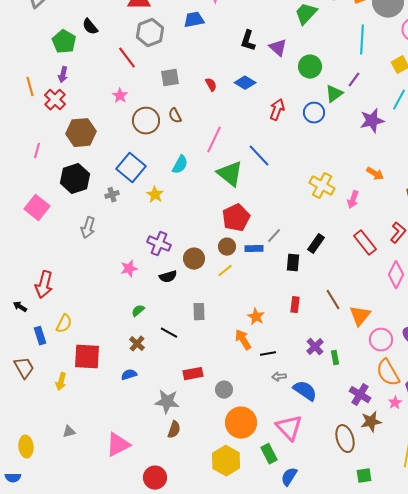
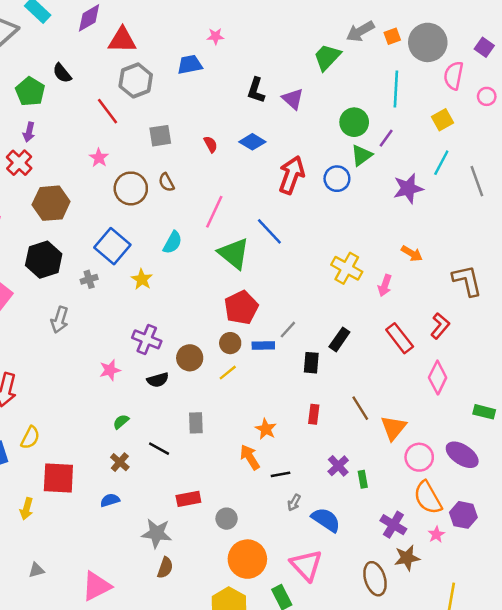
green circle: (310, 67) -> (354, 122), moved
red arrow: (277, 110) -> (292, 175), size x1.4
gray arrow: (279, 377) -> (294, 503), turned -56

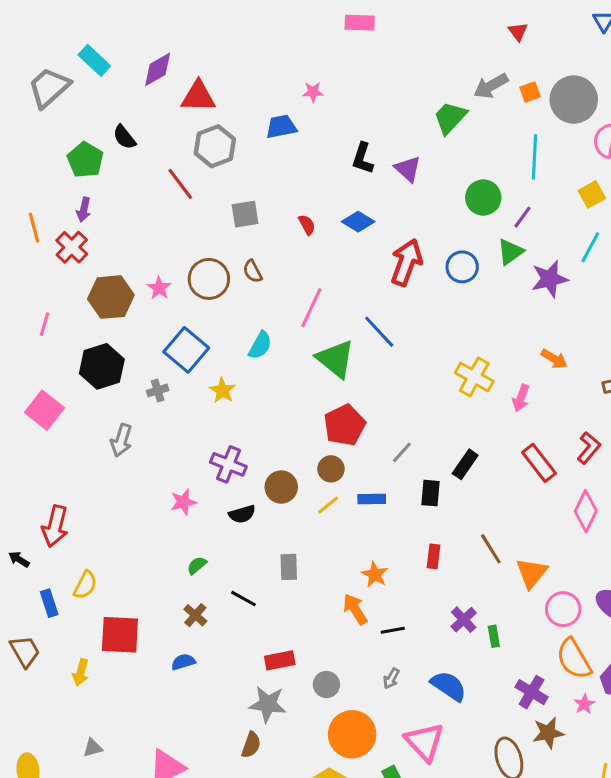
green triangle: (362, 155) -> (510, 252), moved
pink star: (99, 158) -> (159, 288), moved
blue rectangle: (263, 346) -> (372, 499), moved
gray arrow: (294, 503) -> (391, 678), moved
gray star: (157, 533) -> (268, 704), moved

